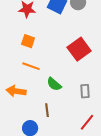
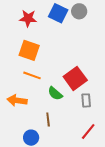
orange square: (28, 41) -> (29, 50), size x1.5
red square: (79, 49) -> (75, 78), moved

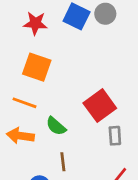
orange line: (32, 75) -> (24, 103), moved
green semicircle: (55, 93) -> (56, 126), moved

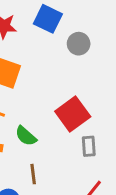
gray circle: (105, 14) -> (79, 44), moved

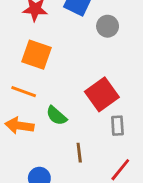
brown line: (33, 174) -> (79, 153), moved

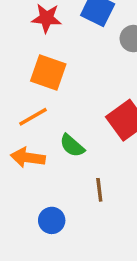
orange line: (24, 92) -> (33, 117), turned -50

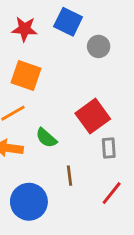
blue circle: (52, 220) -> (29, 202), size x1.6

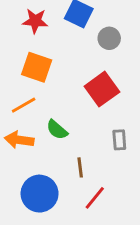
red square: (93, 116) -> (102, 89), moved
red line: (112, 193) -> (95, 198), moved

